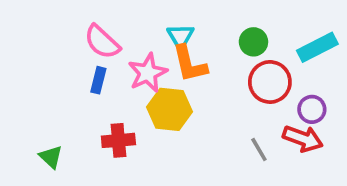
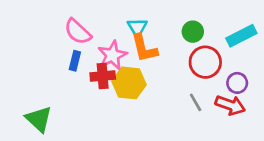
red cross: (118, 140) -> (103, 76), moved
gray line: (259, 150) -> (196, 102), moved
green triangle: (51, 157) -> (39, 119), size x1.5

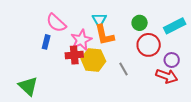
blue rectangle: (75, 61) -> (46, 42), moved
gray line: (196, 102) -> (123, 69), moved

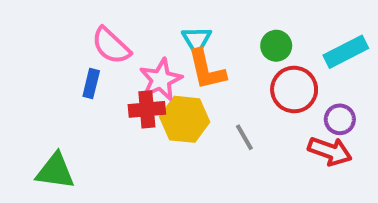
green triangle: (28, 86) -> (55, 171), turned -35

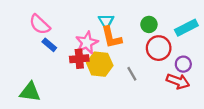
pink semicircle: (111, 46) -> (40, 24), moved
blue rectangle: (91, 84) -> (49, 45), turned -64

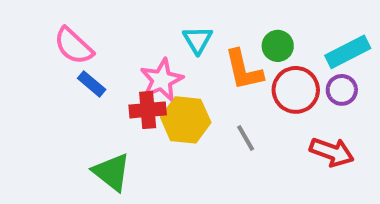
orange L-shape: (111, 37) -> (244, 70), moved
purple circle: (183, 64) -> (342, 90), moved
green triangle: (30, 92) -> (112, 172), moved, turned 30

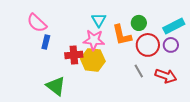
pink star: (162, 80) -> (94, 40), moved, turned 30
blue rectangle: (92, 84) -> (46, 42), turned 64
gray line: (246, 138) -> (139, 71), moved

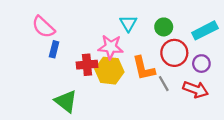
cyan triangle: (99, 20) -> (128, 23), moved
orange L-shape: (122, 35) -> (144, 68), moved
purple circle: (171, 45) -> (201, 64), moved

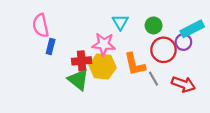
pink semicircle: (43, 27) -> (41, 25), turned 35
purple circle: (201, 64) -> (183, 42), moved
green triangle: (66, 101) -> (78, 80), moved

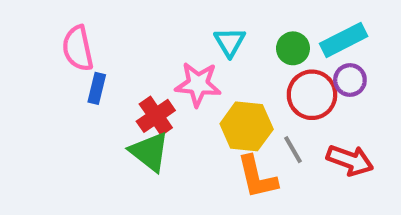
cyan rectangle: (192, 29) -> (344, 40), moved
red cross: (82, 61) -> (156, 116), turned -30
orange L-shape: (135, 64) -> (257, 177), moved
yellow hexagon: (103, 66) -> (247, 126), moved

